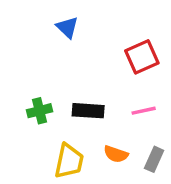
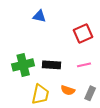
blue triangle: (67, 27) -> (39, 16), turned -32
green cross: (40, 111) -> (23, 65), size x1.5

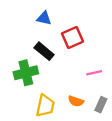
red square: (83, 33) -> (72, 38), moved
black rectangle: (52, 65) -> (44, 51), moved, turned 36

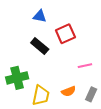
green cross: (26, 73) -> (17, 78), moved
orange semicircle: (76, 101) -> (68, 91), turned -40

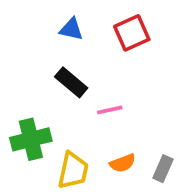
red square: (65, 34) -> (132, 33), moved
pink line: (85, 66) -> (110, 110), moved

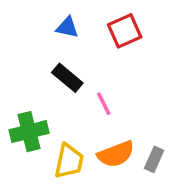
pink line: (110, 110) -> (104, 104), turned 75
orange semicircle: (123, 163) -> (116, 154), size x1.5

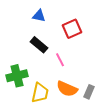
red square: (125, 31) -> (72, 29), moved
orange semicircle: (116, 154) -> (67, 89), turned 45

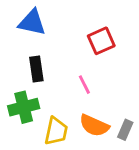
blue triangle: (39, 16) -> (32, 22), moved, size x1.5
black rectangle: (39, 45) -> (36, 69), moved, turned 42

